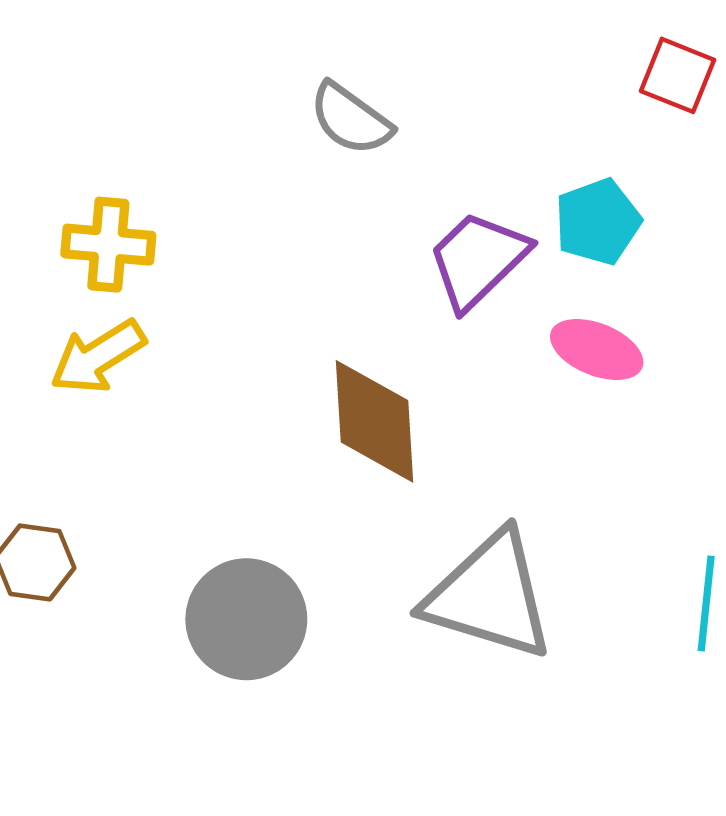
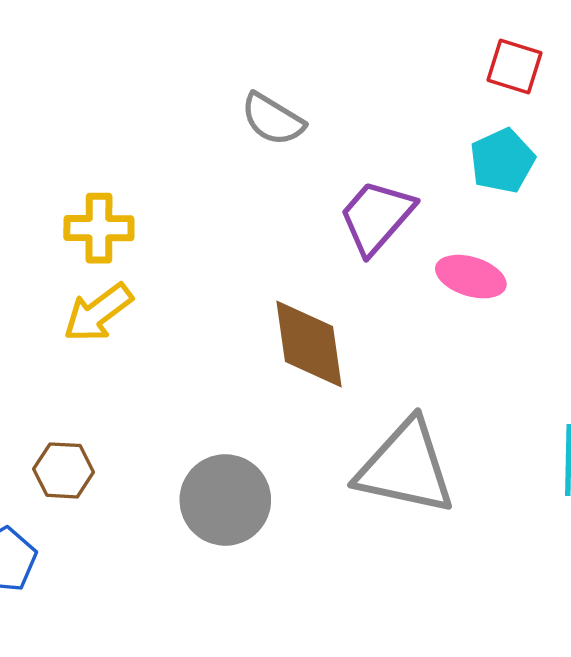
cyan pentagon: (598, 222) -> (502, 161), moved

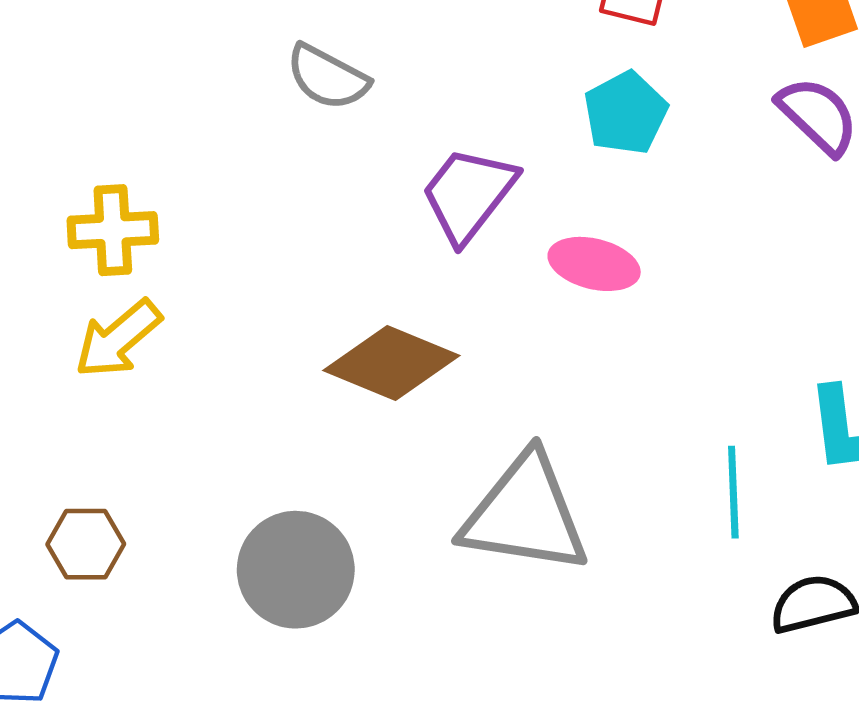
brown diamond: (309, 344) -> (391, 363), turned -56

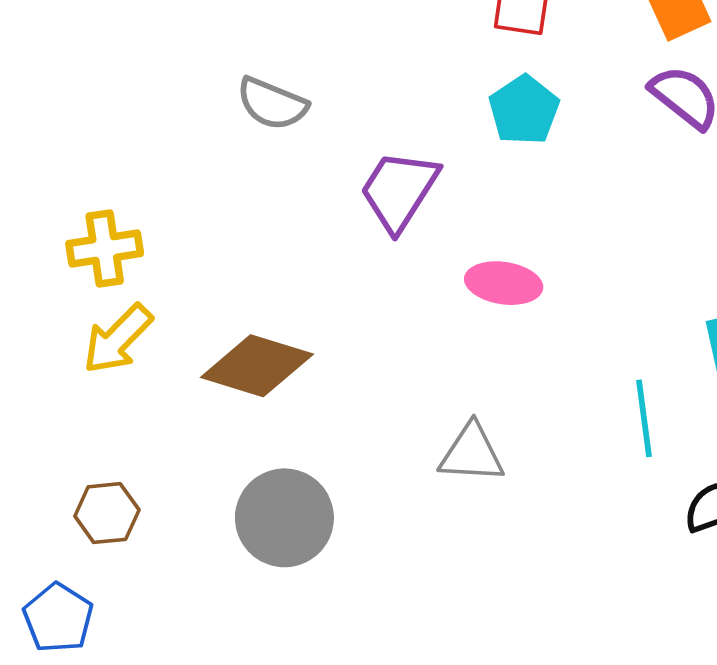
pink ellipse: (594, 264) -> (504, 283), moved
brown diamond: (391, 363) -> (257, 366), moved
gray triangle: (525, 514) -> (472, 453), size x0.6

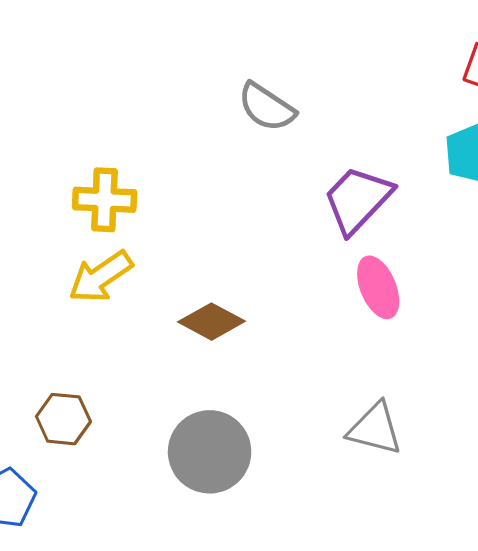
pink ellipse: (504, 283) -> (378, 287), moved, turned 48
brown diamond: (257, 366) -> (212, 322), size x0.7

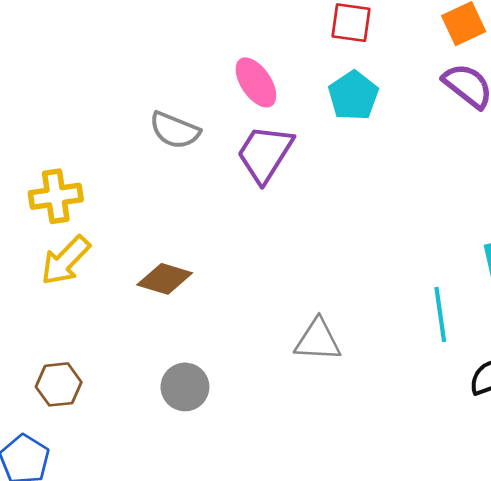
gray semicircle: (267, 107) -> (175, 130), moved
pink ellipse: (378, 287) -> (256, 82), moved
gray circle: (210, 452) -> (185, 387), size x0.7

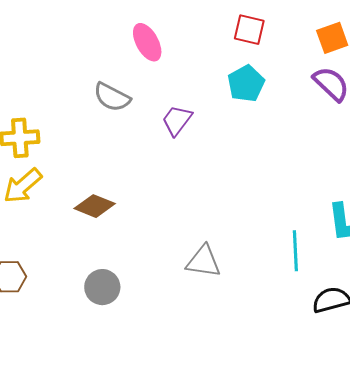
pink ellipse: (256, 82) -> (147, 42), moved
purple trapezoid: (265, 154) -> (177, 120), size x0.7

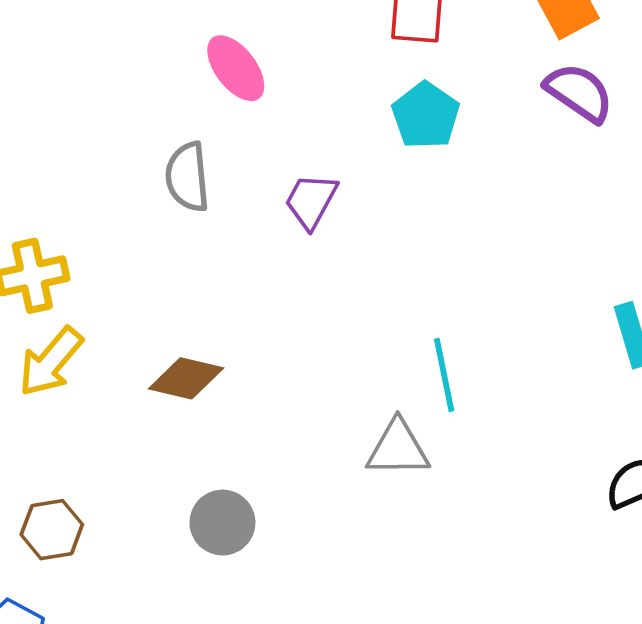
gray semicircle: (112, 97) -> (187, 177), turned 66
cyan line: (295, 251) -> (444, 375), moved

